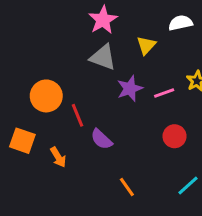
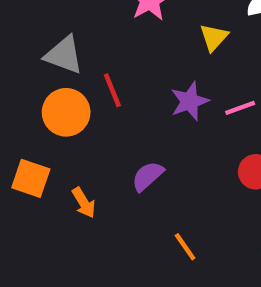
gray triangle: (103, 57) -> (64, 55), moved
red line: (78, 115) -> (112, 90), moved
purple semicircle: (101, 139) -> (148, 176), turned 95

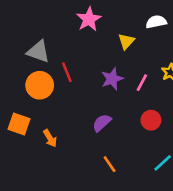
pink line: (240, 108) -> (142, 83), turned -42
purple semicircle: (148, 176) -> (102, 123), moved

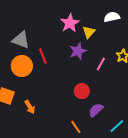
pink star: (89, 19) -> (70, 23), moved
purple star: (112, 79) -> (78, 51), moved
red circle: (151, 120) -> (82, 91), moved
purple semicircle: (102, 123) -> (96, 110), moved

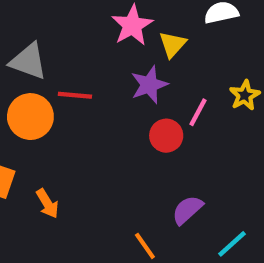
red line: (43, 56) -> (75, 95), turned -63
red circle: (82, 91) -> (166, 136), moved

